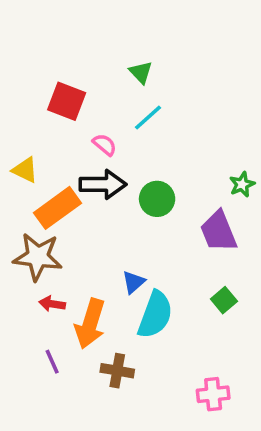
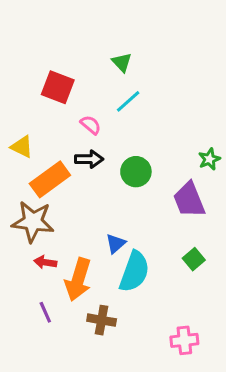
black arrow: (103, 184) -> (89, 159), size x0.7

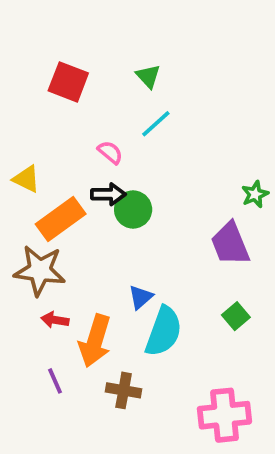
red square: (58, 87) -> (68, 82), moved
green circle: (136, 172) -> (133, 209), moved
pink cross: (184, 340) -> (224, 415), size x1.5

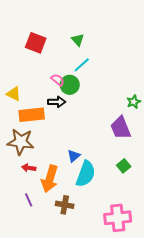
green circle: (133, 209) -> (70, 85), moved
orange rectangle: (61, 219) -> (32, 115), turned 30

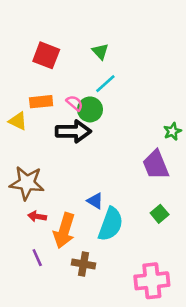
black arrow: (57, 102) -> (73, 131), size x1.5
orange rectangle: (32, 115) -> (41, 102), moved, size x0.7
blue triangle: (74, 156) -> (95, 201), turned -48

